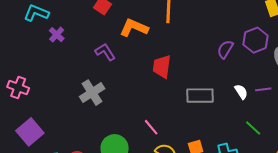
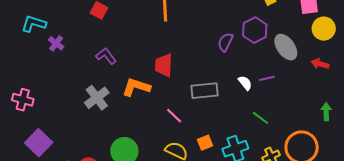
orange L-shape: (134, 28) -> (136, 87), moved
pink line: (151, 127) -> (174, 116), moved

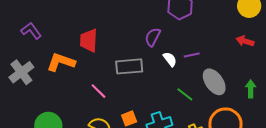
purple semicircle: (225, 42) -> (153, 37), moved
gray ellipse: (286, 47) -> (214, 82), moved

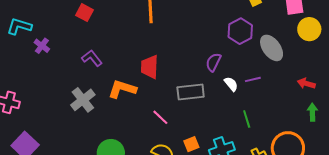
red arrow: (245, 41) -> (306, 83), moved
gray ellipse: (214, 82) -> (272, 48), moved
green line: (185, 94) -> (247, 119), turned 36

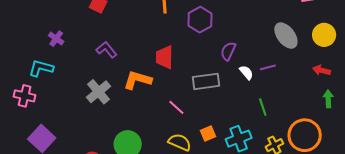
cyan L-shape: (19, 26) -> (41, 68), moved
yellow circle: (309, 29) -> (324, 35), moved
purple hexagon: (240, 31) -> (200, 20), moved

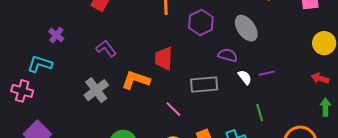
gray ellipse: (286, 36) -> (246, 28), moved
purple semicircle: (228, 51) -> (228, 55), turned 78

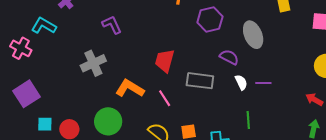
red trapezoid: (164, 59) -> (165, 61), moved
orange L-shape: (136, 80) -> (130, 88), moved

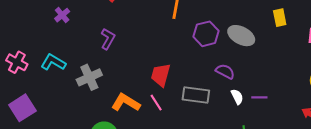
purple L-shape: (112, 25) -> (108, 39), turned 55
cyan L-shape: (44, 26) -> (53, 62), moved
gray ellipse: (253, 35) -> (241, 36), moved, turned -40
pink line: (165, 98) -> (156, 103), moved

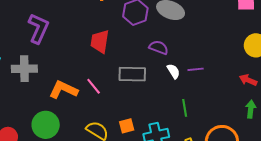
purple L-shape: (108, 39) -> (38, 28), size x1.4
red trapezoid: (161, 75) -> (100, 41), moved
gray cross: (89, 77) -> (24, 69), turned 30

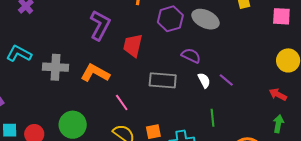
purple L-shape: (38, 28) -> (100, 25), moved
purple line: (196, 69) -> (226, 80), turned 42
pink line: (94, 86) -> (122, 103), moved
orange L-shape: (63, 90) -> (95, 73), moved

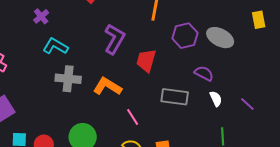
cyan L-shape: (19, 54) -> (55, 46), moved
purple line: (226, 80) -> (247, 104), moved

